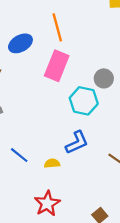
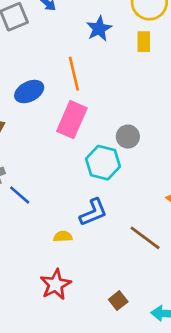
blue line: (19, 155) -> (20, 195), moved

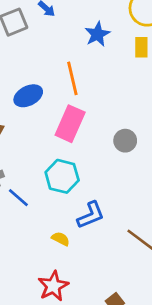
cyan hexagon: (103, 163) -> (62, 176), moved
yellow semicircle: (63, 236) -> (61, 239), turned 30

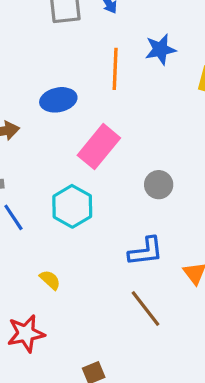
orange line: (72, 78) -> (115, 69), moved
blue L-shape: (91, 215) -> (146, 251), moved

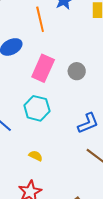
gray circle: (159, 185) -> (77, 71), moved

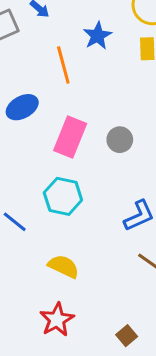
yellow semicircle: (36, 156) -> (63, 266), size x1.5

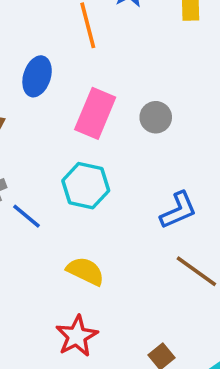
blue ellipse: (22, 107) -> (37, 76), turned -44

